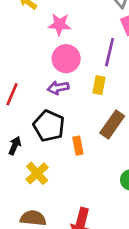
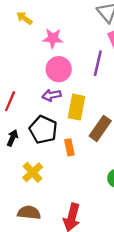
yellow rectangle: (99, 85) -> (76, 107), moved, size x1.5
black arrow: (15, 146) -> (12, 138), moved

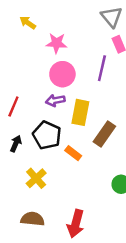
orange rectangle: (69, 147) -> (73, 153), turned -42

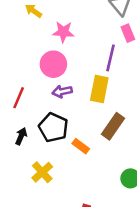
pink circle: (62, 74) -> (53, 64), moved
yellow rectangle: (80, 112) -> (99, 89), moved

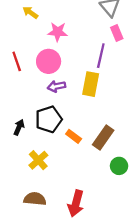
red line: (19, 98) -> (17, 61), moved, turned -42
brown rectangle: (113, 126) -> (103, 138), moved
black pentagon: (53, 128) -> (49, 119), turned 30

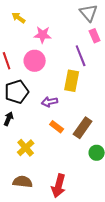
purple line: (101, 56) -> (81, 56), turned -35
purple arrow: (56, 86) -> (50, 102), moved
black pentagon: (49, 119) -> (17, 92), moved

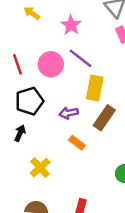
pink star: (43, 35) -> (71, 25), moved, turned 30
purple line: (81, 56) -> (81, 58), moved, turned -30
brown rectangle: (83, 128) -> (104, 118), moved

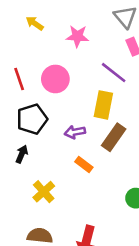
pink star: (71, 25) -> (77, 36), turned -30
purple line: (81, 58) -> (114, 73), moved

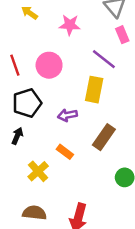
brown rectangle: (114, 137) -> (104, 137), moved
orange rectangle: (84, 164) -> (65, 152), moved

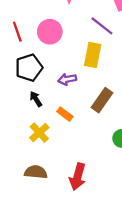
black arrow: (17, 136) -> (36, 99), moved, turned -56

